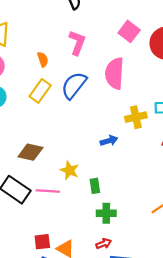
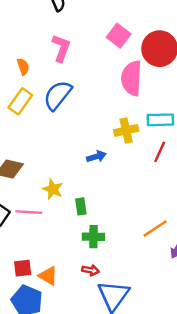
pink semicircle: (115, 73) -> (132, 78), moved
red arrow: (104, 244) -> (90, 270), turned 32

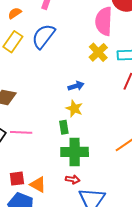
orange semicircle: (23, 67) -> (15, 13), turned -104
yellow cross: (126, 130) -> (98, 52), moved, turned -30
yellow star: (53, 189) -> (74, 108), moved
green cross: (93, 237) -> (75, 152), size x1.5

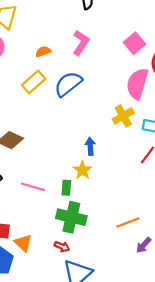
blue arrow: (76, 86) -> (90, 146), turned -91
pink line: (21, 132) -> (33, 187), moved

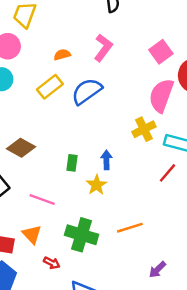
green rectangle: (66, 188) -> (72, 163), moved
orange line: (128, 222) -> (130, 228), moved
orange triangle: (23, 243) -> (32, 234), moved
red arrow: (62, 247) -> (52, 263), moved

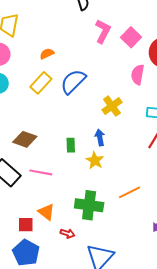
pink L-shape: (103, 48) -> (103, 31), moved
pink semicircle: (161, 96) -> (138, 75), size x0.7
yellow cross: (144, 129) -> (112, 106), moved
pink line: (42, 200) -> (41, 172), moved

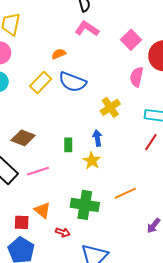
pink L-shape: (103, 31) -> (87, 29), moved, turned -85
orange semicircle: (47, 54) -> (59, 54), moved
blue semicircle: (73, 82) -> (73, 82), turned -116
pink line: (41, 172) -> (38, 171), turned -30

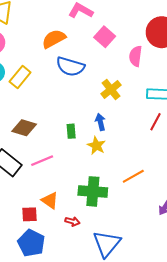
pink square: (131, 40) -> (105, 37), moved
orange semicircle: (59, 54) -> (54, 39), size x1.6
yellow rectangle: (41, 82) -> (20, 77), moved

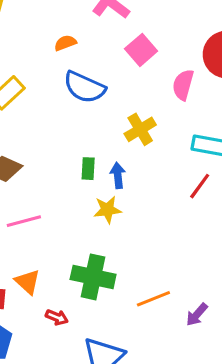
orange semicircle: (54, 39) -> (65, 43), size x0.6
green rectangle: (71, 131) -> (88, 169), moved
yellow star: (96, 146) -> (107, 210), turned 30
orange line: (133, 176) -> (153, 299), moved

